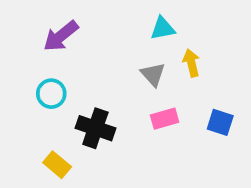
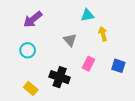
gray triangle: (153, 74) -> (70, 40), moved
pink rectangle: (165, 119) -> (88, 64), turned -48
black cross: (95, 128) -> (60, 77), moved

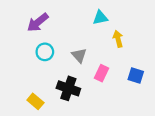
gray triangle: (70, 40) -> (79, 55), moved
cyan circle: (28, 50) -> (45, 52), moved

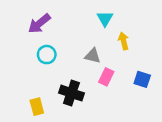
cyan triangle: (100, 18) -> (105, 19), turned -49
gray triangle: (79, 55) -> (93, 56), moved, turned -35
yellow rectangle: (35, 101) -> (37, 107), turned 35

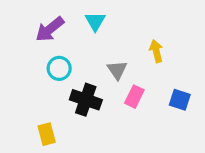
cyan triangle: (105, 19) -> (95, 21), moved
gray triangle: (93, 56) -> (117, 70), turned 42
black cross: (71, 93) -> (86, 100), moved

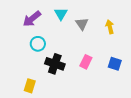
yellow arrow: (156, 51) -> (110, 27), moved
gray triangle: (117, 70) -> (82, 24), moved
yellow rectangle: (47, 134) -> (30, 86), turned 32

